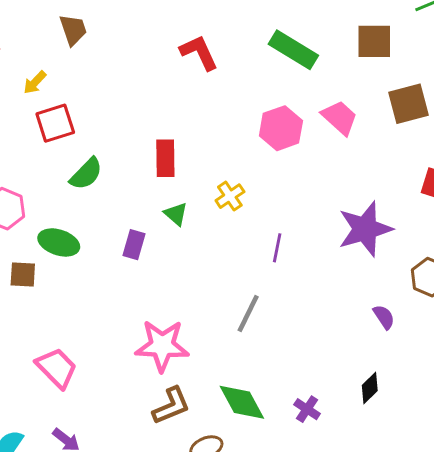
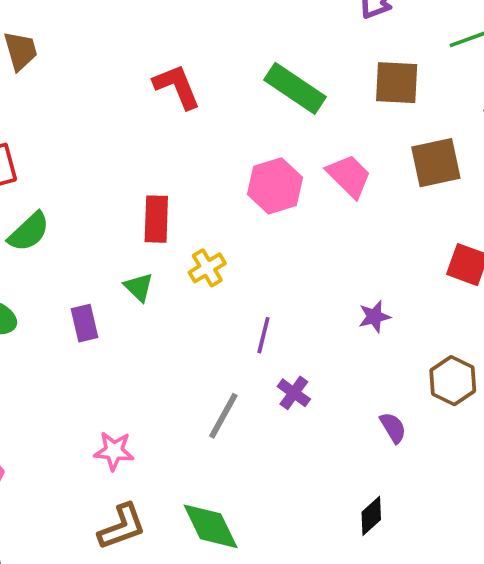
red rectangle: (165, 158) -> (156, 219), moved
purple star: (365, 229) -> (374, 317), size x0.5
purple rectangle: (134, 245) -> (85, 323), turned -32
pink star: (162, 346) -> (114, 451), size x0.6
purple cross: (307, 409) -> (294, 393), moved

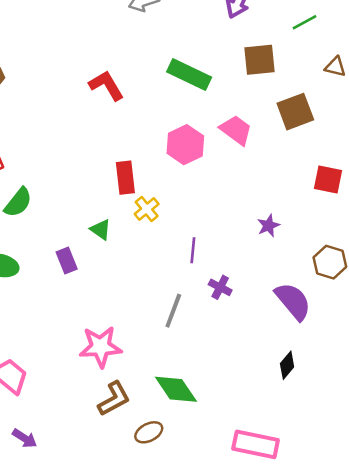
red rectangle: (156, 219) -> (125, 178), moved
purple semicircle: (393, 428) -> (293, 301), size x1.8
pink star: (114, 451) -> (101, 347), size x1.5

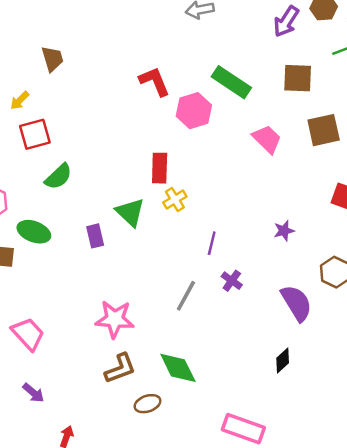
pink hexagon: (185, 145) -> (194, 111), moved
green triangle: (101, 230) -> (130, 212), size x1.5

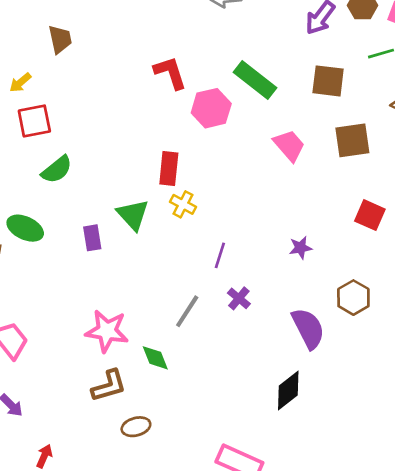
yellow cross: (175, 199) -> (183, 204), turned -35
black diamond: (283, 361) -> (288, 390), size x1.4
green diamond: (178, 368) -> (155, 358), moved, size x0.7

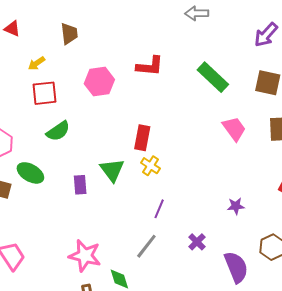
red L-shape: (170, 73) -> (150, 66), turned 108
pink hexagon: (211, 108) -> (99, 82), moved
purple line: (220, 255) -> (159, 209), moved
purple cross: (239, 298) -> (197, 242), moved

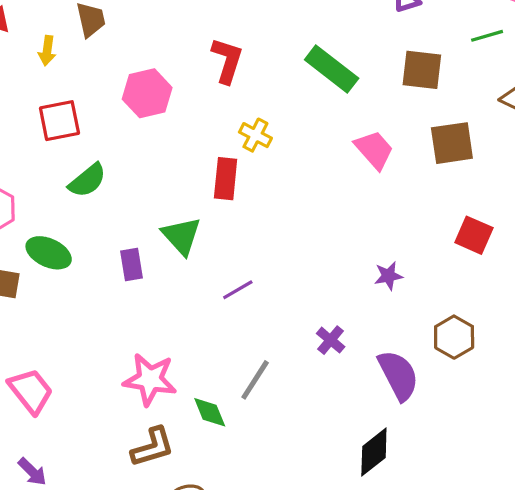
yellow arrow: (37, 63) -> (47, 51), moved, turned -42
red L-shape: (150, 66) -> (227, 60), turned -72
yellow cross: (151, 166) -> (255, 135), moved
purple line: (159, 209) -> (238, 290), moved, turned 42
gray line: (146, 246) -> (255, 380), moved

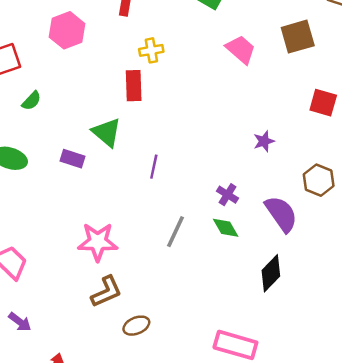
yellow cross: (255, 135) -> (151, 50), turned -30
green semicircle: (87, 180) -> (31, 101), size x0.7
purple rectangle: (131, 265) -> (73, 159), turned -55
purple line: (238, 290) -> (154, 167), turned -40
green diamond: (210, 412) -> (226, 228), moved

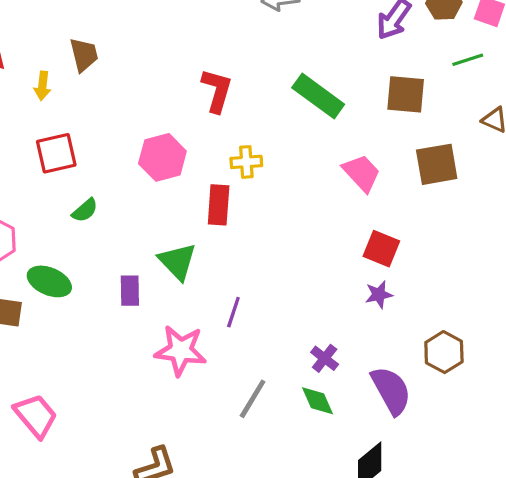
pink hexagon: (67, 30) -> (162, 157), moved
red square: (323, 103) -> (381, 249), moved
purple rectangle: (73, 159) -> (130, 291), turned 65
pink star: (98, 242) -> (181, 350), moved

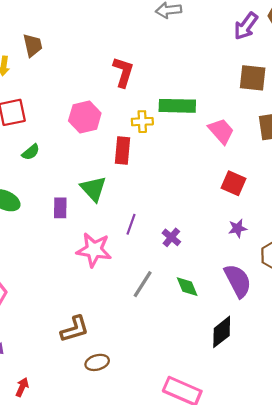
green rectangle: (318, 96) -> (177, 106), moved, turned -36
purple star: (379, 295) -> (238, 228), moved
purple cross: (325, 358) -> (171, 237), moved

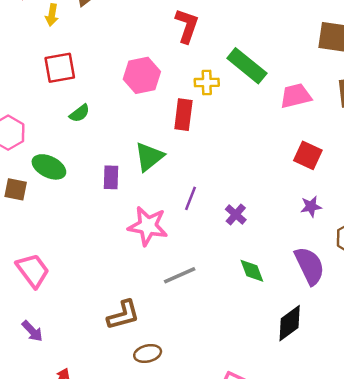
green rectangle: (177, 106) -> (247, 66), turned 36
pink trapezoid: (221, 131) -> (296, 96), turned -64
green triangle: (93, 189) -> (149, 157), turned 32
gray line: (143, 284) -> (180, 275), moved, turned 32

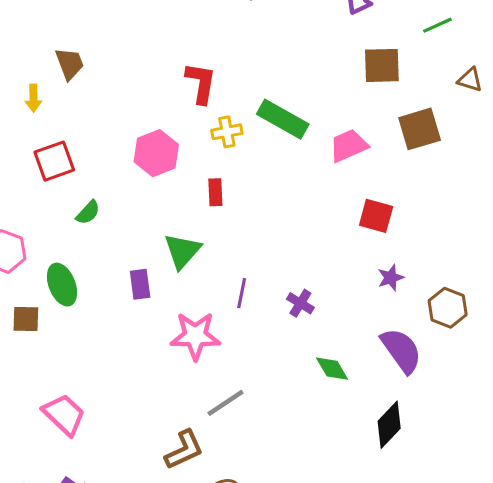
yellow cross: (207, 82) -> (227, 132), moved
red rectangle: (183, 115) -> (215, 192), size x0.7
green ellipse: (49, 167) -> (62, 285), turned 52
gray line: (180, 275) -> (226, 403), moved

